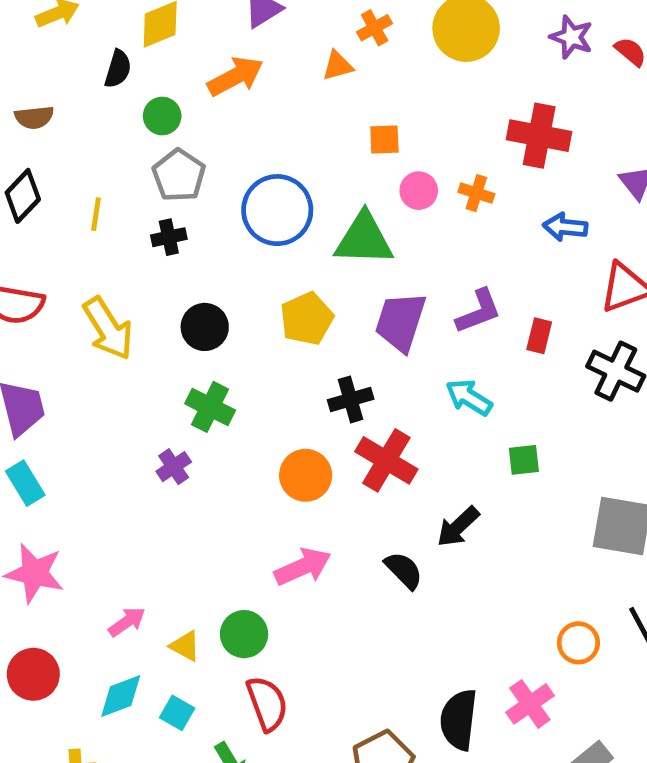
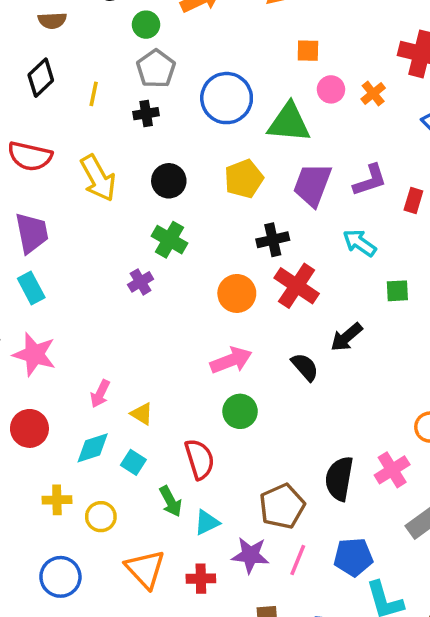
orange cross: (476, 193) -> (373, 93), turned 30
pink arrow: (127, 622) -> (100, 394), turned 148
green circle: (244, 634) -> (240, 411), moved

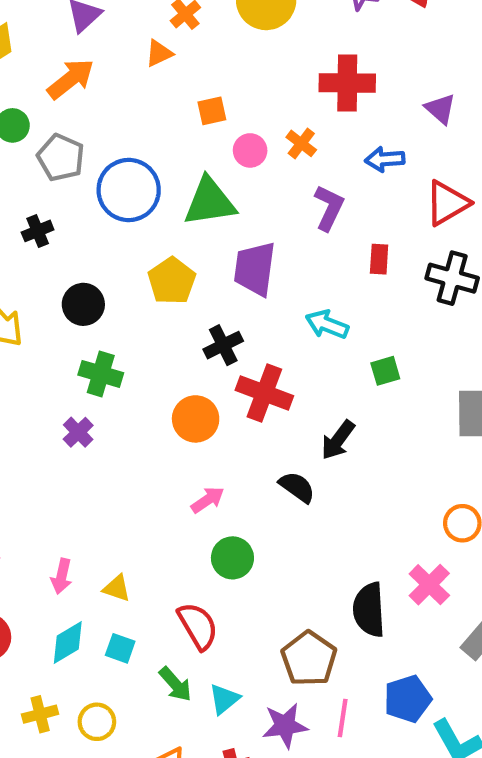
gray pentagon: (156, 69) -> (61, 158), moved
purple L-shape: (370, 180) -> (329, 208), moved, turned -33
pink arrow: (231, 360) -> (208, 500), size x0.7

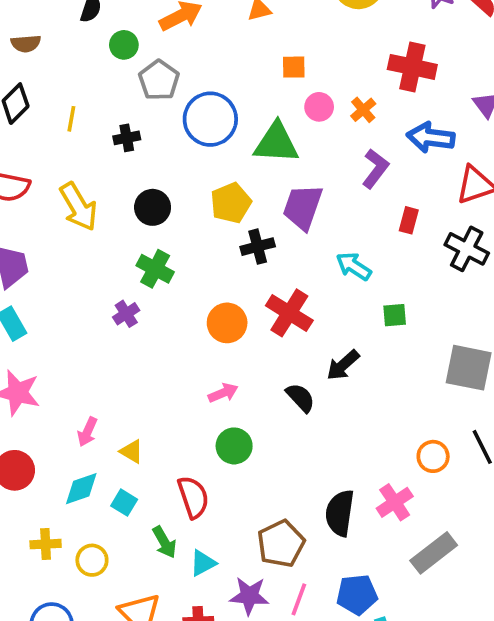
blue arrow: (385, 159) -> (431, 138), size x1.4
black cross: (223, 345) -> (258, 247), moved

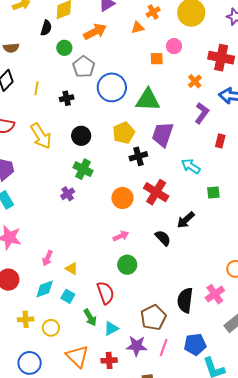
pink circle: (319, 107) -> (174, 46), moved

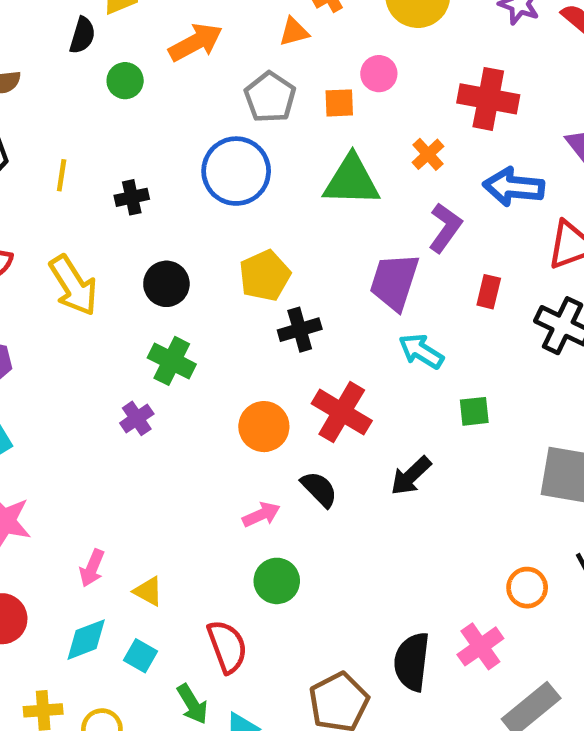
gray pentagon: (84, 67) -> (270, 97), moved
green triangle: (148, 100) -> (351, 181), moved
purple trapezoid: (163, 134) -> (394, 282), moved
black semicircle: (163, 238) -> (319, 489), moved

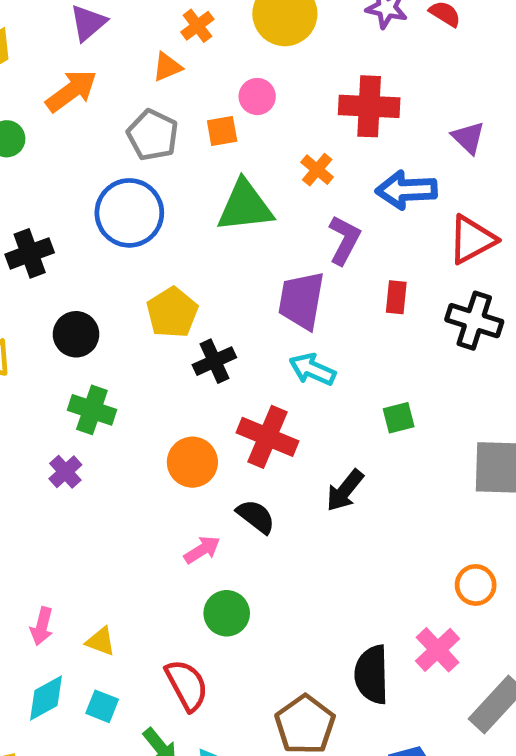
black cross: (132, 197) -> (30, 253), size x1.4
cyan arrow: (421, 351) -> (312, 369), moved

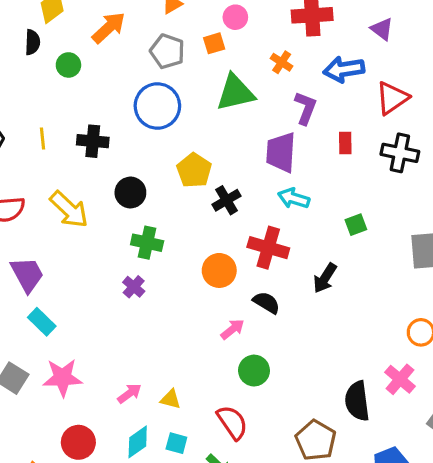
black cross: (30, 253) -> (93, 141), turned 32
pink arrow: (42, 626) -> (129, 393), turned -135

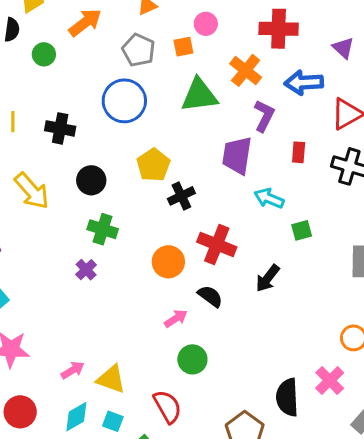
orange cross: (282, 62) -> (246, 70), size x1.5
cyan arrow: (294, 198) -> (269, 198), moved
yellow triangle: (171, 399) -> (111, 379), size x1.5

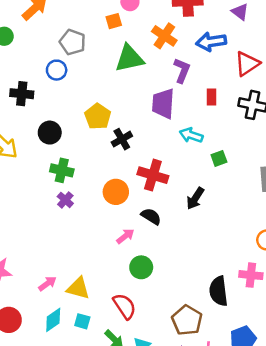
gray pentagon: (139, 50) -> (73, 42), moved
blue circle: (124, 101) -> (57, 70), moved, size x0.6
purple cross: (86, 270) -> (65, 200), moved
pink cross: (330, 380) -> (251, 275), turned -35

